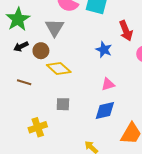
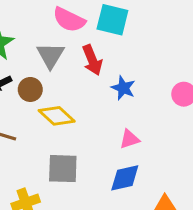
red arrow: (126, 31) -> (92, 60), moved
gray square: (63, 104) -> (63, 169), size x1.5

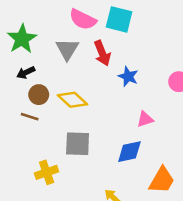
brown circle: (30, 89) -> (39, 95), moved
pink triangle: (130, 139) -> (145, 119), moved

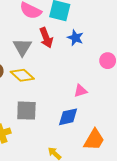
gray triangle: (67, 49) -> (22, 47), moved
blue star: (128, 76) -> (75, 38), moved

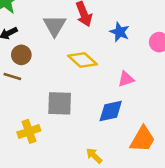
blue star: (75, 38) -> (120, 32), moved
yellow diamond: (22, 75) -> (83, 60), moved

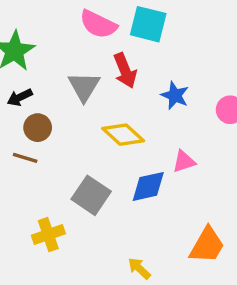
gray square: (60, 103) -> (91, 195), turned 32
blue diamond: (111, 111) -> (148, 186), moved

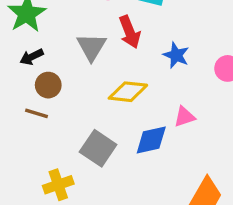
yellow diamond: (123, 135) -> (128, 92), turned -36

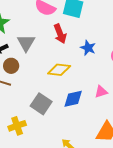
gray triangle: (91, 47) -> (26, 43), moved
pink triangle: (184, 117) -> (101, 92), moved

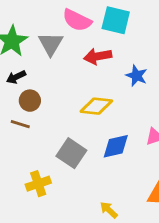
red arrow: (60, 34) -> (98, 56), turned 102
gray triangle: (26, 43) -> (51, 44), moved

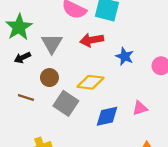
gray triangle: (51, 44) -> (52, 44), moved
brown circle: (30, 101) -> (49, 78), moved
gray square: (71, 153) -> (66, 103), moved

